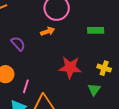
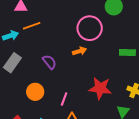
pink line: (26, 86) -> (64, 99), moved

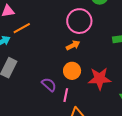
purple semicircle: (49, 62) -> (49, 85), moved
orange circle: (35, 92) -> (72, 71), moved

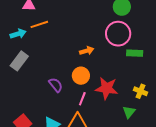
pink circle: (79, 21) -> (118, 34), moved
pink line: (66, 95) -> (82, 99), moved

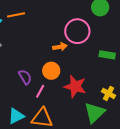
pink circle: (118, 34) -> (77, 31), moved
pink line: (82, 99) -> (40, 91), moved
green triangle: (129, 112) -> (95, 113), size x1.6

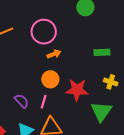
pink circle: (77, 31) -> (44, 32), moved
purple semicircle: (25, 77) -> (22, 101), moved
yellow cross: (108, 93) -> (111, 82), moved

